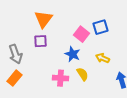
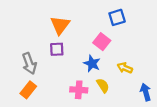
blue square: (100, 27) -> (117, 17), moved

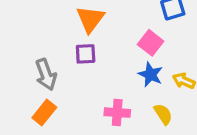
blue star: (92, 64) -> (151, 74), moved
yellow semicircle: (103, 85) -> (163, 114), moved

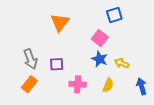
purple square: (86, 54) -> (57, 64), moved
yellow semicircle: (163, 114) -> (108, 85), turned 56

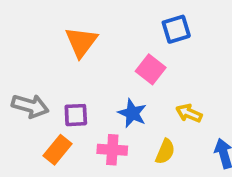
gray arrow: (30, 59) -> (30, 106), turned -54
blue star: (100, 59) -> (132, 113), moved
orange rectangle: (29, 84) -> (57, 150), moved

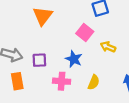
yellow arrow: (189, 113) -> (108, 47), moved
orange rectangle: (57, 150) -> (17, 81), moved, turned -49

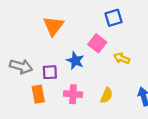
blue star: (74, 59) -> (75, 61), moved
orange rectangle: (17, 81) -> (38, 94), moved

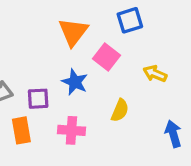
orange triangle: (53, 26) -> (73, 32), moved
yellow arrow: (122, 58) -> (155, 74), moved
yellow semicircle: (107, 95) -> (120, 110), moved

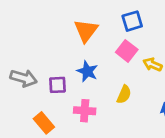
pink square: (107, 57) -> (127, 51), moved
orange rectangle: (21, 130) -> (44, 123), moved, turned -30

